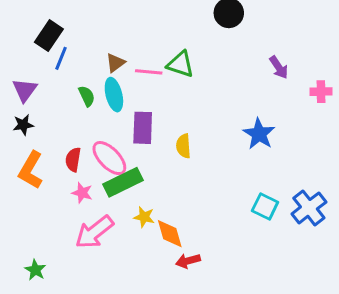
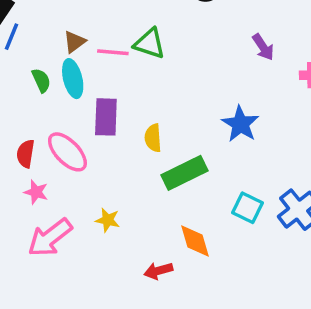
green rectangle: (123, 182) -> (185, 173), moved
orange diamond: (170, 234) -> (195, 241), moved

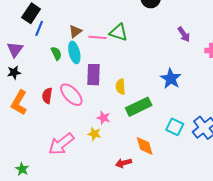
pink star: (36, 192) -> (103, 118), moved

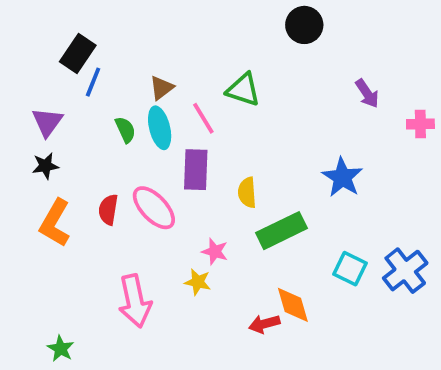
pink line: (97, 37) -> (203, 118), moved, turned 54
pink arrow: (61, 144) -> (135, 301), turned -64
red arrow: (124, 163) -> (264, 324), moved

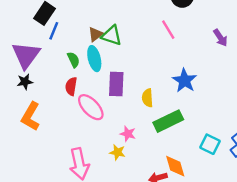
green triangle: (243, 90) -> (112, 35), moved
pink line: (203, 118) -> (168, 30), moved
purple triangle: (47, 122) -> (26, 55), size x1.5
blue star: (342, 177) -> (185, 81), moved
red semicircle: (108, 210) -> (71, 86), moved

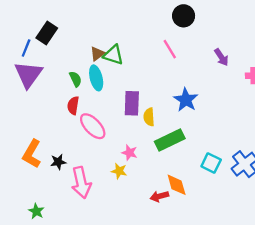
blue line: (54, 31) -> (26, 48), moved
black star: (25, 82) -> (58, 162), moved
purple rectangle: (116, 84) -> (132, 103), moved
orange L-shape: (31, 116) -> (32, 154), moved

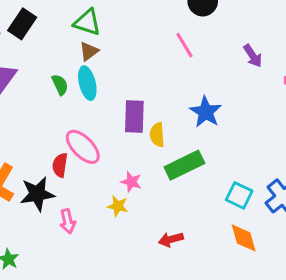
green triangle: (113, 55) -> (87, 22), moved
red semicircle: (73, 105) -> (60, 165), moved
black star: (58, 162) -> (37, 194), size x1.6
pink arrow: (81, 183) -> (68, 221), size x0.6
orange diamond: (177, 185) -> (244, 238), moved

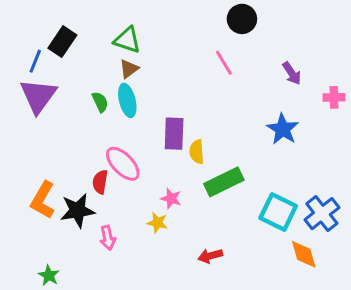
blue star: (206, 112) -> (283, 129), moved
cyan square: (239, 195) -> (278, 212), size x1.4
orange diamond: (244, 238) -> (304, 254), moved

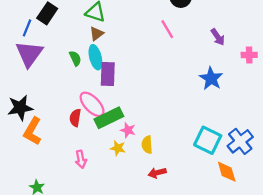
purple rectangle: (174, 134) -> (108, 74), moved
yellow semicircle: (197, 152) -> (147, 145), moved
green rectangle: (224, 182) -> (109, 118), moved
black star: (77, 211) -> (20, 108), moved

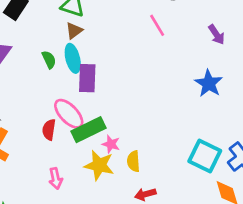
yellow star: (118, 148) -> (99, 165), size x1.6

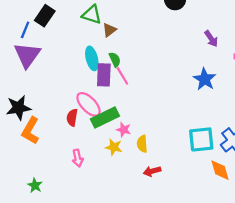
pink line: (157, 25) -> (122, 76), moved
brown triangle: (74, 31) -> (109, 30), moved
green semicircle: (49, 60) -> (115, 60), moved
cyan square: (205, 156) -> (201, 139), turned -32
yellow star: (99, 165) -> (114, 147), size x0.7

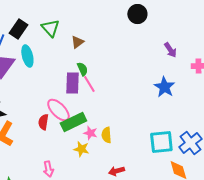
green triangle: (92, 15) -> (50, 28), moved, turned 30
cyan ellipse: (92, 58) -> (27, 56), moved
yellow semicircle: (142, 144) -> (106, 135), moved
pink arrow: (78, 158) -> (48, 169), moved

